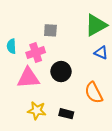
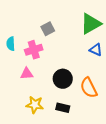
gray square: (50, 30) -> (48, 29), turned -32
black circle: (61, 72) -> (63, 79), moved
pink triangle: (28, 78) -> (27, 74), size x0.6

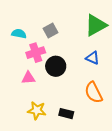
cyan semicircle: (11, 44) -> (19, 34), moved, turned 104
blue triangle: (96, 50) -> (93, 58), moved
black circle: (63, 79) -> (56, 66), moved

